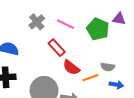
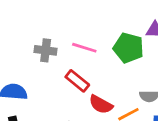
gray cross: (37, 22) -> (46, 50), turned -35

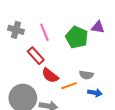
pink line: (84, 48) -> (44, 32), turned 42

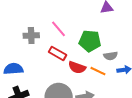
green pentagon: (77, 37) -> (90, 41), moved
orange line: (69, 86) -> (98, 71), turned 63

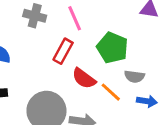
red rectangle: (57, 53) -> (63, 51), turned 72

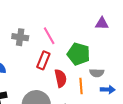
red semicircle: (84, 78) -> (61, 78), turned -132
orange line: (111, 92) -> (81, 86), turned 49

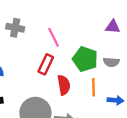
gray cross: (20, 37) -> (15, 28), moved
gray semicircle: (97, 73) -> (111, 62), moved
orange line: (81, 86) -> (93, 87), moved

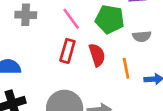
green pentagon: (85, 59) -> (110, 19), moved
red semicircle: (64, 85) -> (97, 55), moved

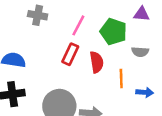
pink line: (71, 19) -> (78, 25), turned 55

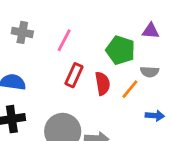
gray cross: (38, 15) -> (22, 32), moved
pink line: (78, 25) -> (64, 40), moved
orange line: (121, 79) -> (130, 89), moved, turned 42

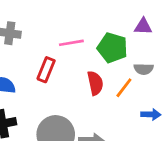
pink line: (64, 40) -> (71, 43), moved, turned 55
red rectangle: (74, 75) -> (46, 70), moved

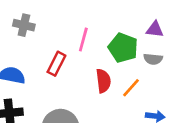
pink line: (71, 43) -> (83, 39), turned -70
gray semicircle: (144, 69) -> (153, 59), moved

